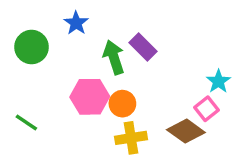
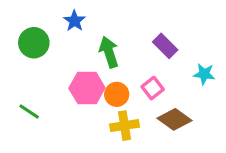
purple rectangle: (143, 47) -> (165, 46), moved
cyan star: (219, 81) -> (204, 74), turned -30
pink square: (206, 109) -> (153, 88), moved

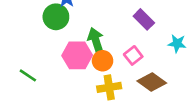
green circle: (34, 43) -> (56, 17), moved
green arrow: (109, 52) -> (96, 41), moved

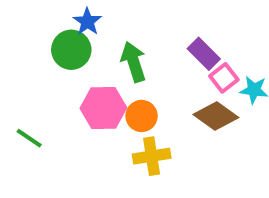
green arrow: (96, 41) -> (134, 62), moved
pink square: (133, 55) -> (224, 78), moved
brown diamond: (152, 82) -> (216, 116), moved

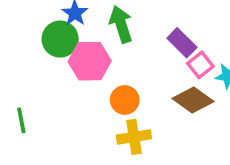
green arrow: (134, 62) -> (121, 24), moved
pink hexagon: (103, 108) -> (90, 61), moved
green line: (29, 138) -> (21, 120), turned 45

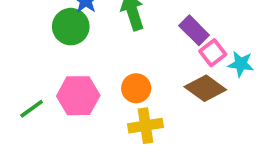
pink hexagon: (90, 61) -> (78, 96), moved
green line: (21, 120) -> (32, 109), turned 65

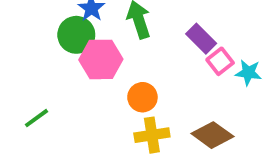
brown diamond: (205, 88) -> (212, 135), moved
pink hexagon: (78, 96) -> (101, 59), moved

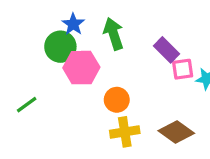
pink square: (220, 61) -> (183, 69), turned 30
green line: (37, 118) -> (27, 105), moved

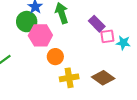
orange circle: (117, 100) -> (55, 57), moved

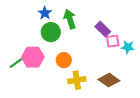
green circle: (27, 22) -> (51, 32), moved
pink hexagon: (40, 35) -> (33, 57), moved

